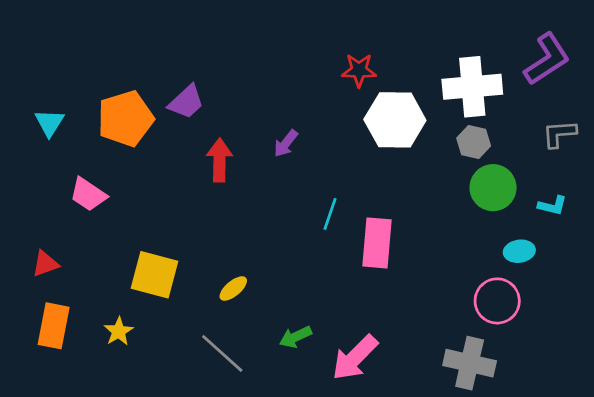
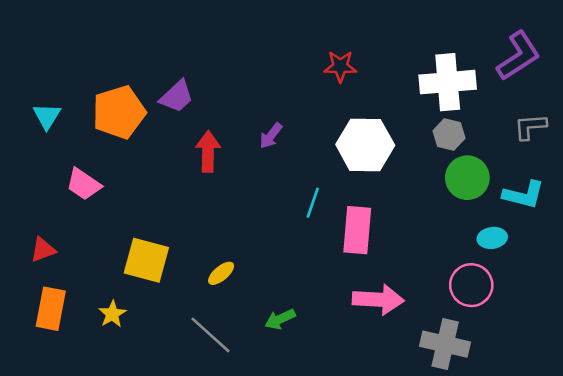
white hexagon: (395, 120) -> (365, 145), moved
cyan L-shape: (552, 206) -> (524, 195), size x1.5
pink arrow: (355, 358) -> (378, 300), moved, turned -132

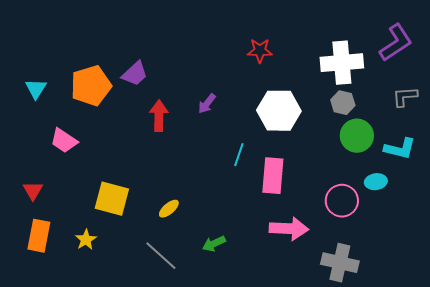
red triangle: (43, 250) -> (33, 191), turned -40
pink circle: (471, 285) -> (342, 201), moved

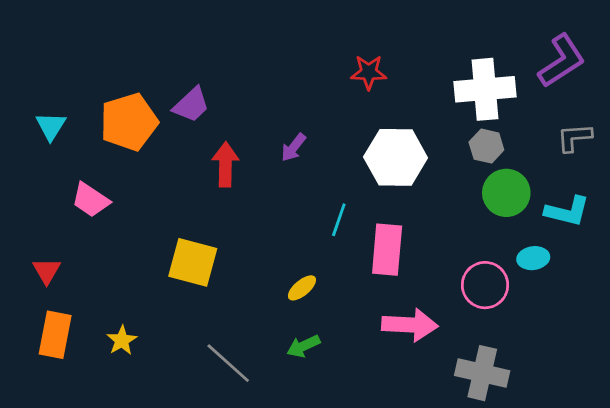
yellow square: (112, 199) -> (193, 262), moved
yellow ellipse: (169, 209) -> (302, 288), moved

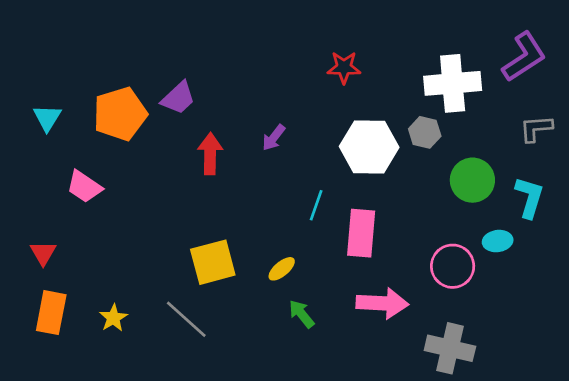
gray hexagon: (486, 146) -> (425, 132), moved
cyan L-shape: (567, 211) -> (529, 197), turned -87
yellow square: (193, 262) -> (213, 262), moved, turned -30
green arrow: (303, 346) -> (302, 314), moved, turned 76
gray line: (228, 363) -> (186, 319), moved

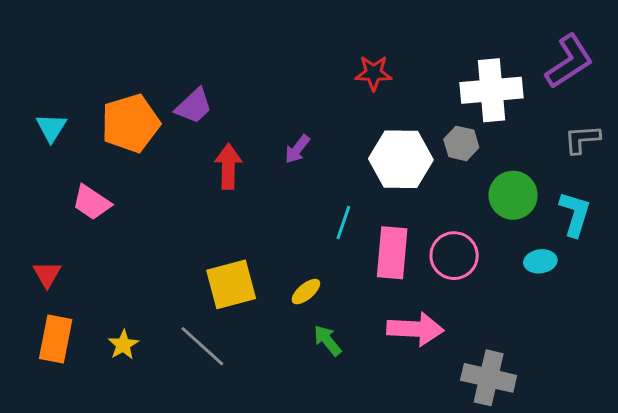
pink circle: (453, 266) -> (454, 256), moved

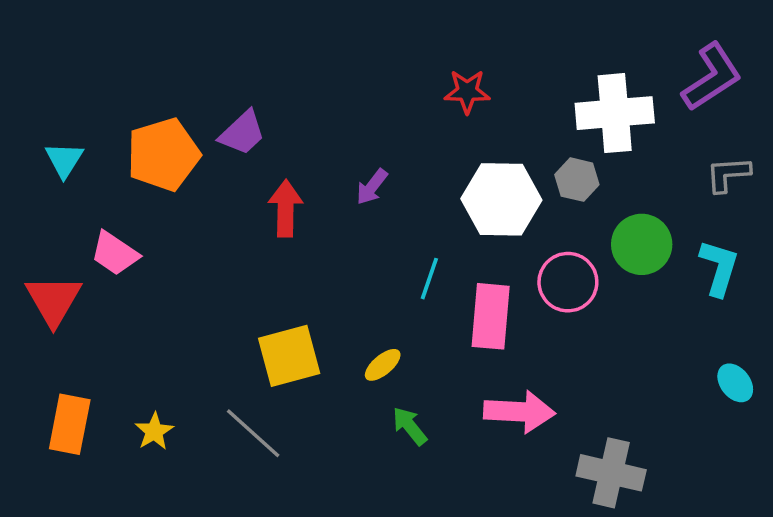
pink circle: (454, 256) -> (568, 282), moved
cyan ellipse: (540, 261) -> (735, 383), moved, turned 60
red triangle: (47, 274) -> (53, 300), moved, size x1.6

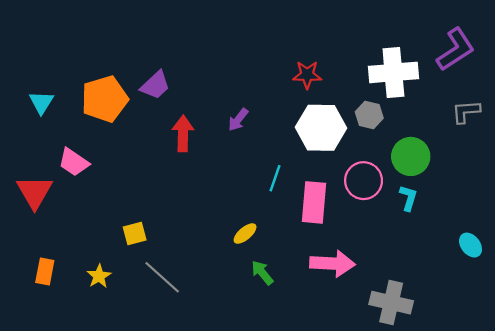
red star: (467, 91) -> (307, 75), moved
cyan L-shape: (719, 268) -> (408, 198), moved, size x0.7
yellow square: (289, 356) -> (135, 234), moved, size x0.6
orange rectangle: (70, 424) -> (45, 271), size x0.7

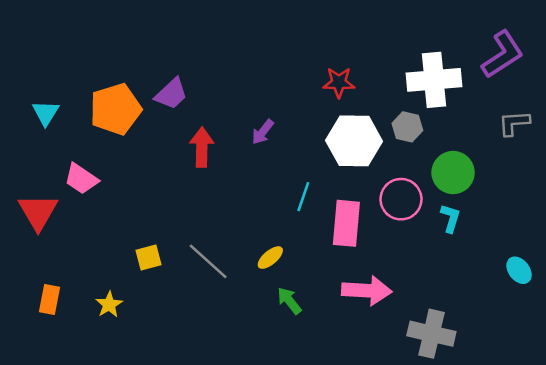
gray line: (162, 277) -> (208, 261), moved

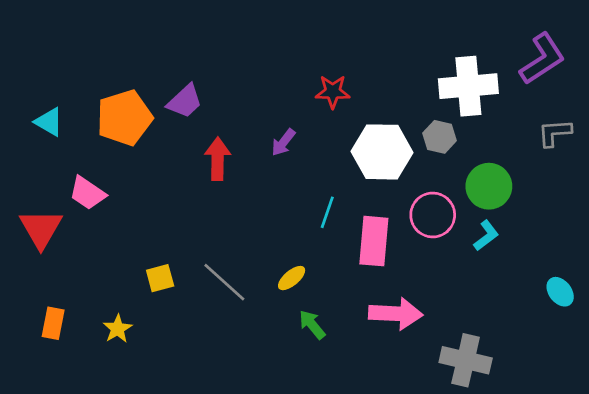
red star: (339, 82) -> (333, 92), moved
cyan triangle: (46, 113) -> (49, 122), turned -32
cyan L-shape: (450, 218) -> (486, 236), turned 36

